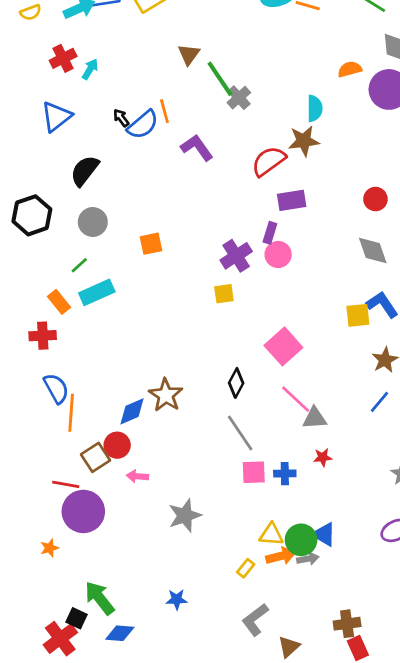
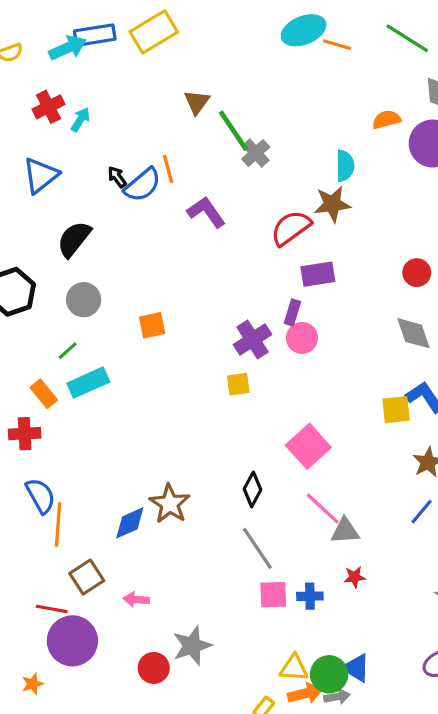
red circle: (117, 445) -> (154, 668), moved

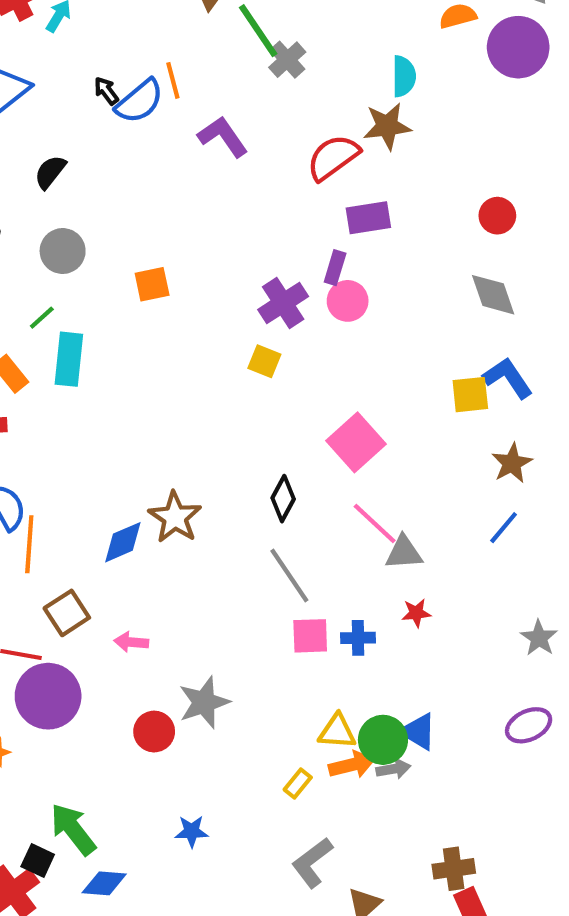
black semicircle: (74, 239) -> (50, 172), size x0.7
cyan rectangle: (88, 383) -> (69, 359), turned -60
yellow square: (238, 384) -> (264, 361), turned 30

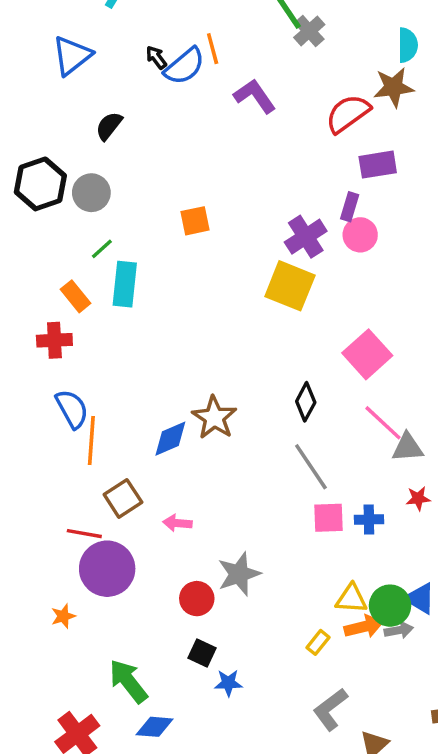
gray circle: (63, 251) -> (91, 193), moved
yellow square: (264, 361) -> (290, 286), size x1.8
black square: (38, 860) -> (202, 653), moved

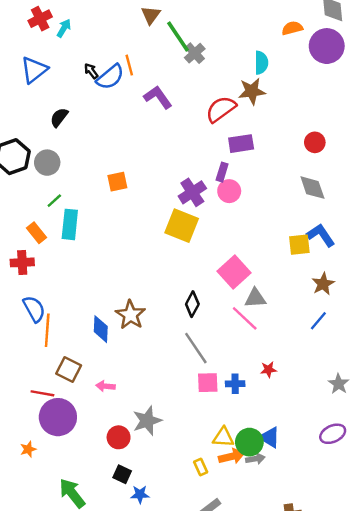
blue diamond: (170, 439) -> (101, 329), turned -64
gray triangle: (408, 447) -> (255, 298), moved
brown square: (123, 498) -> (69, 370), turned -30
yellow rectangle: (318, 642) -> (201, 467), turned -63

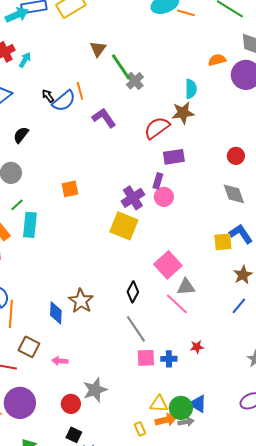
purple circle: (58, 417) -> (20, 403), moved

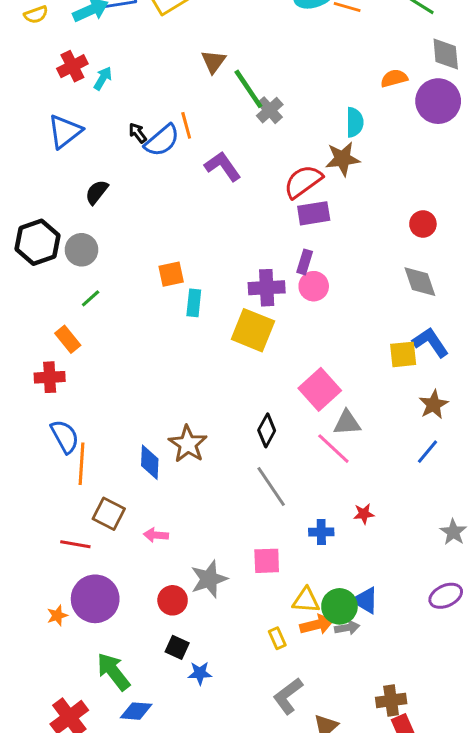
purple rectangle: (174, 157) -> (314, 213), moved
purple cross: (133, 198) -> (267, 288), turned 30
cyan rectangle: (30, 225) -> (194, 303), moved, size x0.7
pink square: (146, 358) -> (267, 561), moved

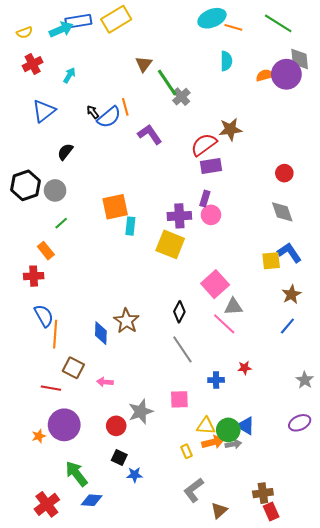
red cross: (72, 66) -> (33, 64), moved
purple circle: (438, 101) -> (286, 74), moved
cyan semicircle: (355, 122) -> (226, 61), moved
orange square: (171, 274) -> (115, 207), size x1.5

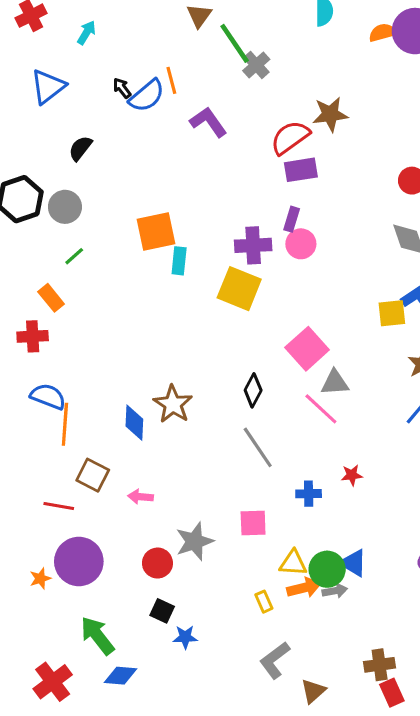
blue semicircle: (44, 316) -> (48, 396), turned -40

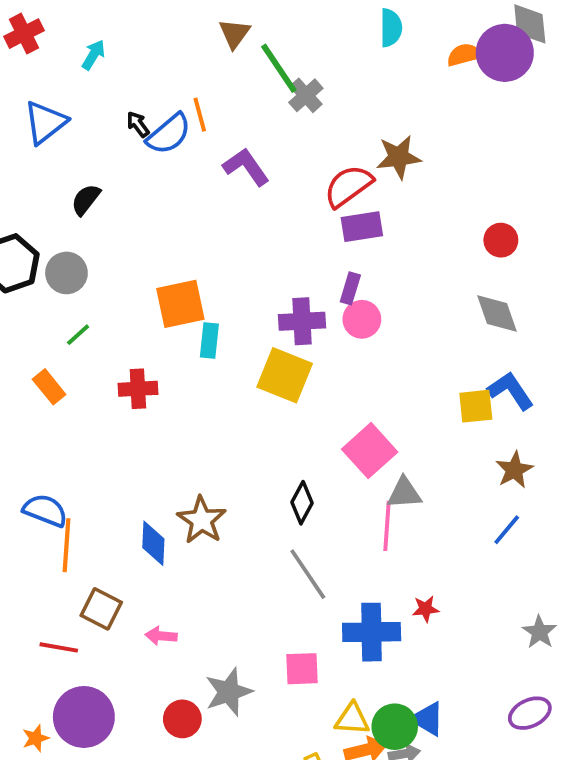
red cross: (33, 336) -> (138, 389), moved
pink line: (321, 409) -> (387, 526), turned 51
blue cross: (309, 494) -> (372, 632), size x1.8

